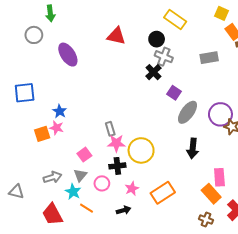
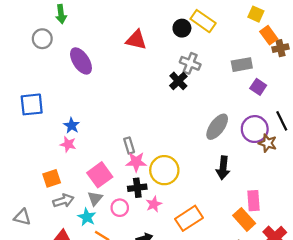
black circle: (157, 39) -> (182, 28), moved
purple square: (174, 93) -> (258, 87), moved
orange square: (42, 134) -> (52, 178), moved
pink square: (84, 155) -> (100, 175), size x1.5
pink star: (132, 189) -> (154, 204), moved

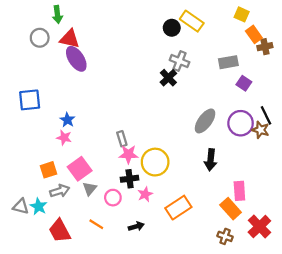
red triangle: (136, 40) -> (70, 39), moved
brown star: (268, 143) -> (261, 130), moved
pink square: (100, 175) -> (80, 169), moved
cyan star: (87, 217) -> (39, 206), moved

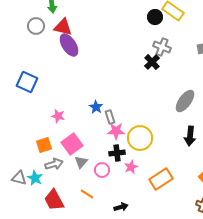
blue square: (30, 100) -> (27, 82), turned 30
blue star: (67, 120) -> (96, 107), moved
black arrow: (136, 226) -> (121, 207), moved

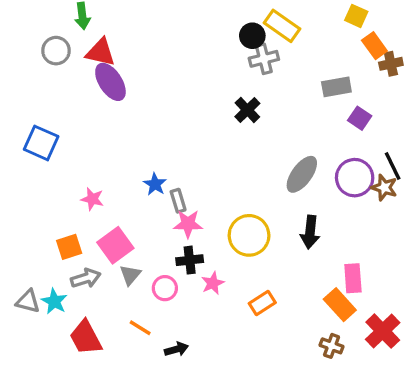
gray cross: (162, 47) -> (264, 59), moved, turned -36
yellow circle: (140, 138) -> (249, 235), moved
orange rectangle: (161, 179) -> (262, 303), size x0.7
black arrow: (121, 207) -> (176, 349), moved

